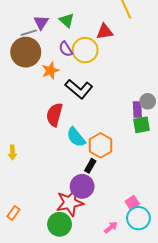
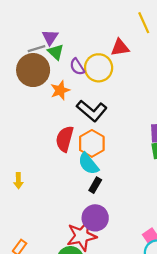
green triangle: (67, 20) -> (56, 52), moved
orange hexagon: (101, 145) -> (92, 143), moved
black rectangle: (90, 166) -> (95, 185), moved

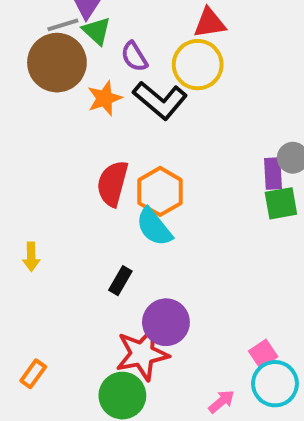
yellow circle: (99, 68) -> (198, 65), moved
black L-shape: (92, 111) -> (160, 100), moved
black rectangle: (95, 185) -> (120, 281), moved

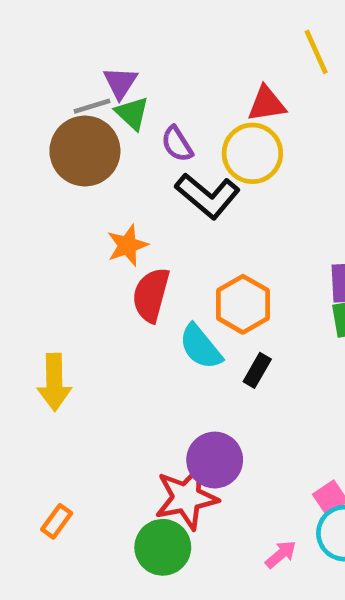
orange star: (105, 98) -> (127, 245), moved
orange hexagon: (160, 191) -> (243, 304), moved
yellow arrow: (31, 257) -> (54, 382), size x1.6
black rectangle: (120, 281) -> (257, 370), moved

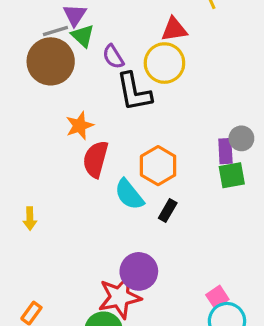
black L-shape: (208, 196) -> (134, 92), turned 39
yellow arrow: (54, 382) -> (30, 219), size x0.6

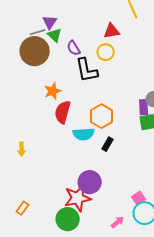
yellow circle: (164, 63) -> (106, 52), size x0.7
cyan semicircle: (129, 194) -> (84, 134), turned -55

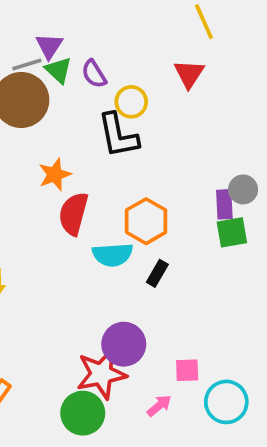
red triangle: (112, 31) -> (189, 74), moved, turned -48
purple semicircle: (74, 48) -> (94, 74), moved
yellow circle: (106, 52) -> (131, 102), moved
pink square: (139, 198) -> (187, 370), moved, turned 32
pink arrow: (118, 222) -> (159, 406), moved

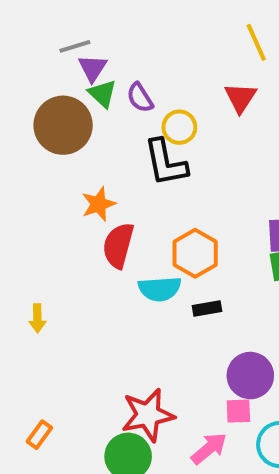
gray line: (27, 65) -> (75, 46), moved
black rectangle: (157, 273) -> (207, 309), turned 50
purple circle: (124, 344) -> (250, 376), moved
pink arrow: (159, 406) -> (209, 448), size x1.4

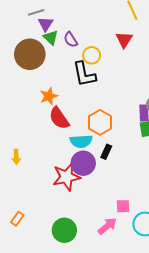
red semicircle: (118, 245) -> (59, 118), turned -50
black rectangle: (207, 309) -> (106, 152), turned -56
purple circle: (250, 376) -> (83, 163), moved
red star: (148, 415) -> (66, 177), moved

